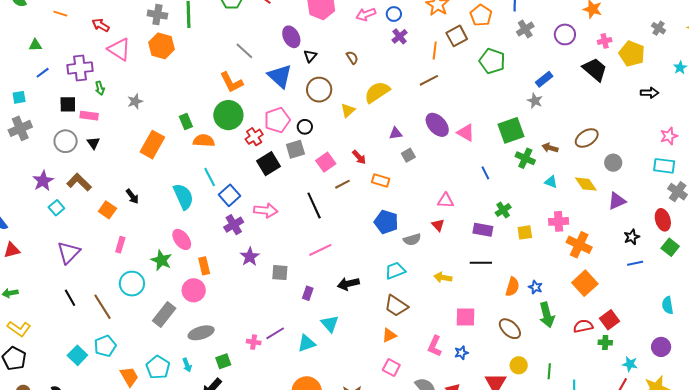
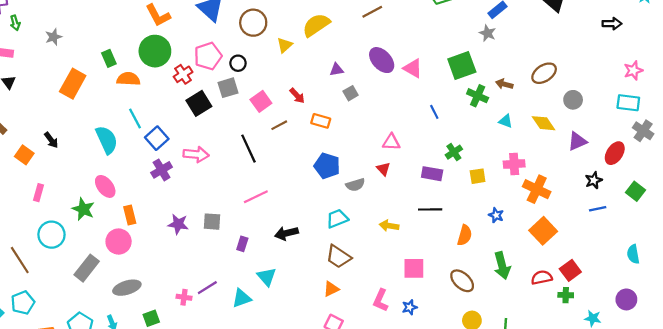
red ellipse: (663, 220) -> (615, 153), moved, turned 50
purple star: (250, 257) -> (178, 224), moved, turned -30
blue star: (535, 287) -> (496, 215), moved

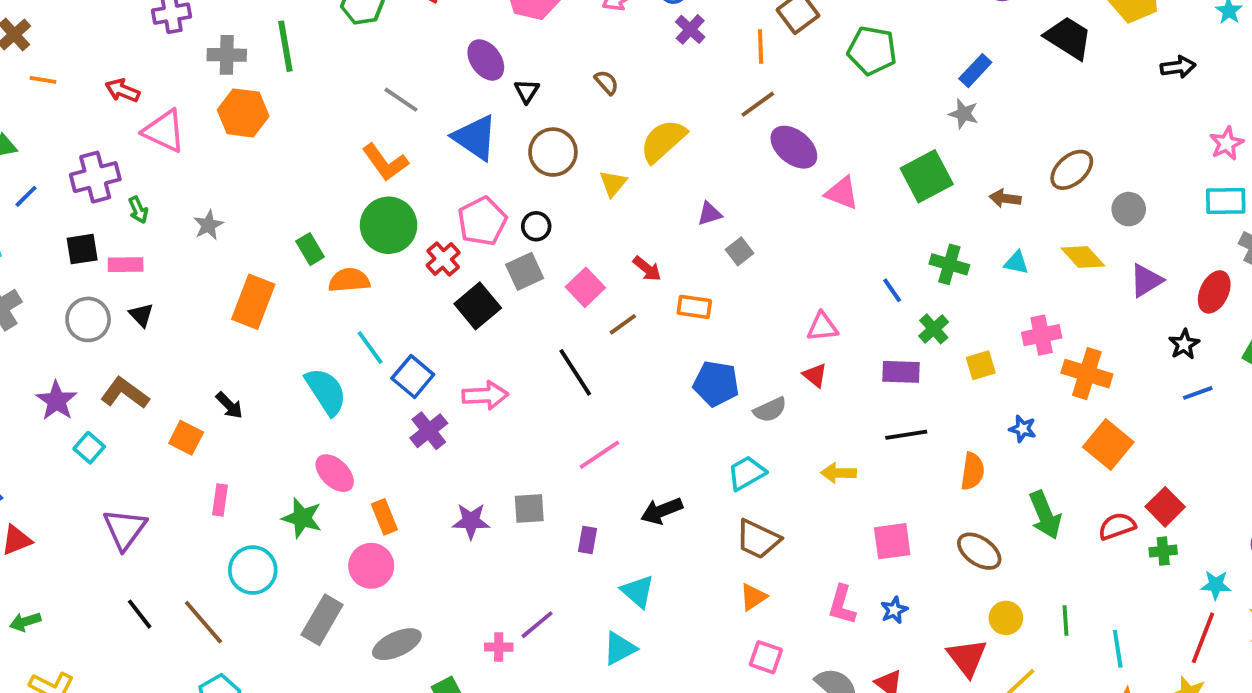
purple ellipse: (382, 60) -> (794, 147), moved
green cross: (478, 96) -> (949, 264), moved
blue line: (434, 112) -> (892, 290), moved
cyan triangle: (242, 298) -> (620, 648), moved

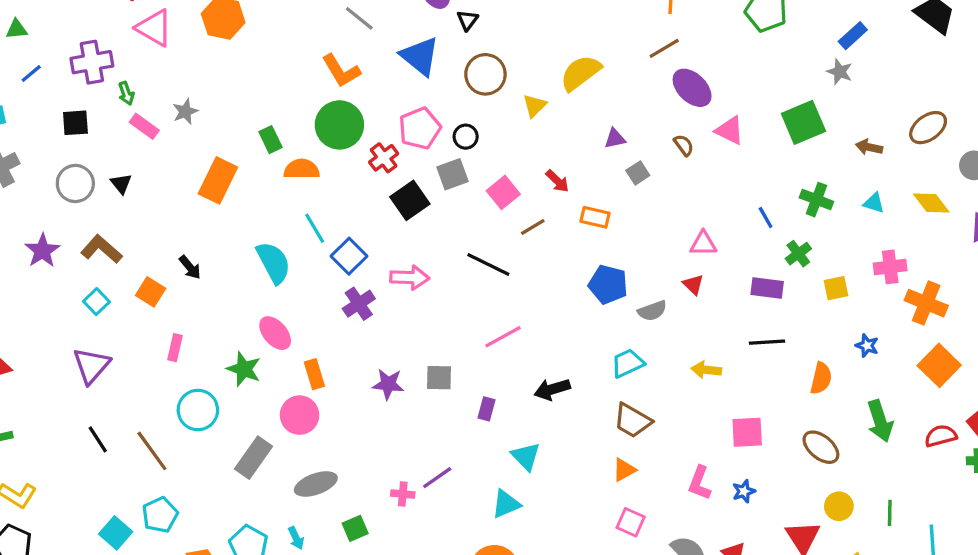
brown semicircle: (606, 82) -> (684, 145), moved
pink rectangle: (126, 265) -> (144, 126), moved, turned 32
black line: (575, 372) -> (488, 265), turned -36
cyan square: (89, 448) -> (96, 302), moved

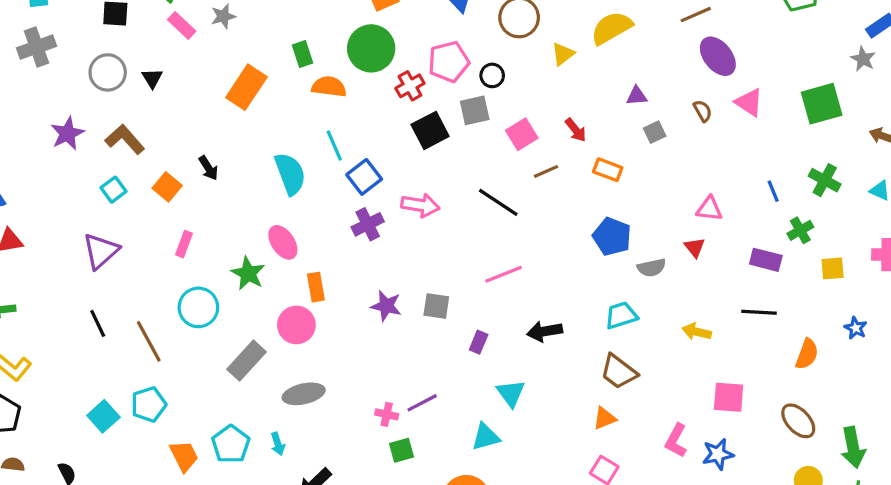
green arrow: (880, 421) -> (853, 447), moved
blue star: (744, 491) -> (718, 454), size x1.4
green square: (355, 528) -> (401, 450), moved

